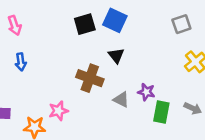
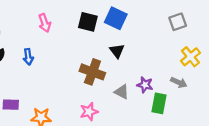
black square: (85, 24) -> (88, 22), turned 30
pink arrow: (14, 25) -> (45, 23), moved
gray arrow: (193, 108) -> (179, 82), moved
pink star: (58, 111) -> (89, 112), moved

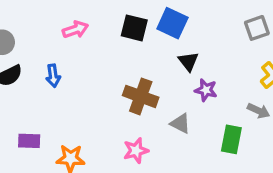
pink arrow: (45, 23) -> (75, 30), turned -90
black triangle: (117, 51) -> (188, 61), moved
purple star: (145, 85) -> (206, 90), moved

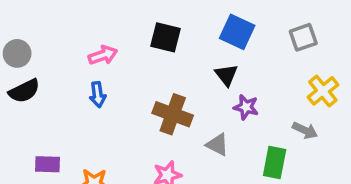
blue square: (172, 23) -> (237, 32), moved
pink arrow: (75, 30) -> (103, 55), moved
blue arrow: (53, 76) -> (98, 95), moved

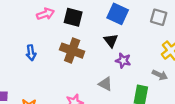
gray square: (303, 37) -> (159, 17), turned 35
pink arrow: (103, 55) -> (45, 14), moved
brown cross: (173, 114) -> (72, 51), moved

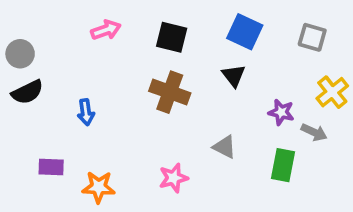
pink arrow: (45, 14) -> (106, 30), moved
blue arrow: (31, 53) -> (86, 112), moved
purple star: (123, 61) -> (281, 112), moved

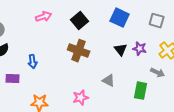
black square: (172, 37) -> (80, 21), turned 36
black triangle: (234, 76) -> (121, 50), moved
purple star: (281, 112) -> (140, 49), moved
purple rectangle: (51, 167) -> (13, 79), moved

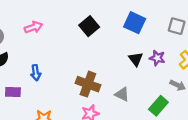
pink arrow: (44, 17) -> (33, 27), moved
brown cross: (79, 51) -> (88, 84), moved
green rectangle: (141, 91) -> (158, 106), turned 30

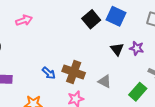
black square: (89, 26) -> (91, 19), moved
blue arrow: (36, 73) -> (49, 73), moved, turned -40

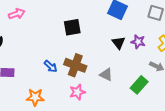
black square: (91, 19) -> (72, 27), moved, turned 30
pink arrow: (24, 20) -> (17, 14), moved

